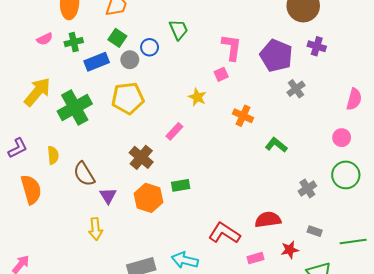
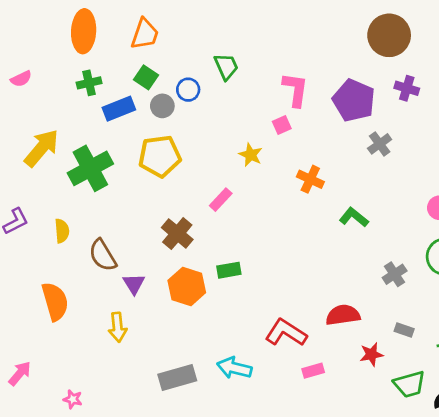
pink semicircle: (45, 39) -> (21, 79), moved
orange semicircle: (31, 190) -> (55, 301), moved
pink rectangle: (255, 258) -> (313, 371), moved

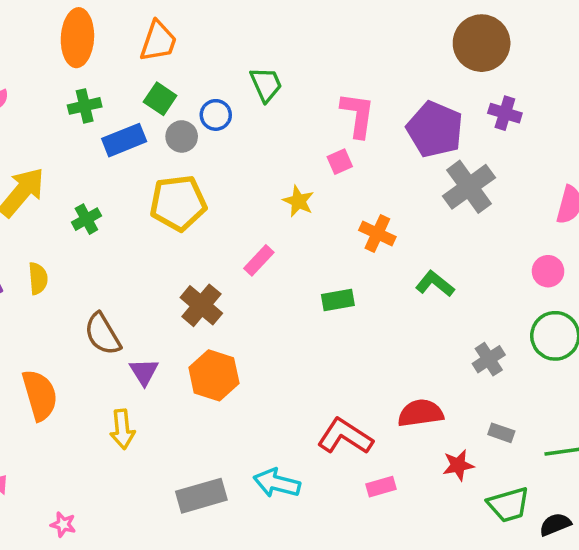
gray cross: (380, 144) -> (469, 187), size x1.6
green cross: (90, 168) -> (86, 219), size x0.5
yellow semicircle: (62, 231) -> (38, 278), moved
green rectangle: (229, 270) -> (338, 300), moved

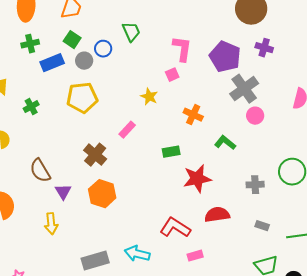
pink circle: (548, 271) -> (255, 116), moved
gray cross: (489, 359) -> (255, 185), turned 30
red star: (458, 465) -> (197, 179), moved, size x1.6

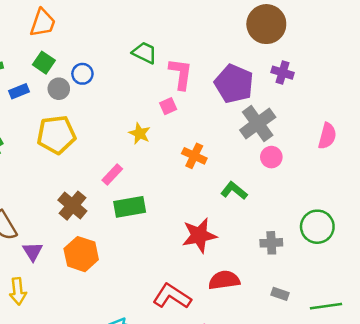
green trapezoid: (131, 32) -> (145, 53), moved, turned -40
blue rectangle: (52, 63) -> (19, 91), size x0.7
green rectangle: (171, 152) -> (130, 207), moved, size x1.4

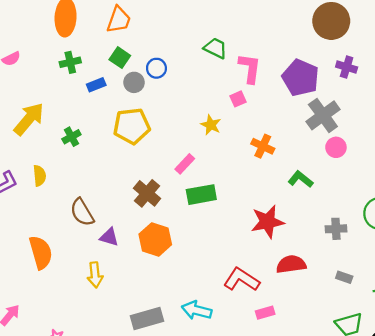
purple triangle: (33, 252) -> (109, 237), turned -42

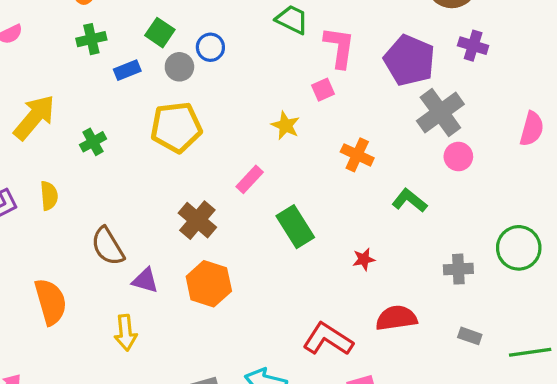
green rectangle: (201, 195) -> (295, 227), moved, turned 68
red star: (267, 222) -> (364, 259), size x0.5

